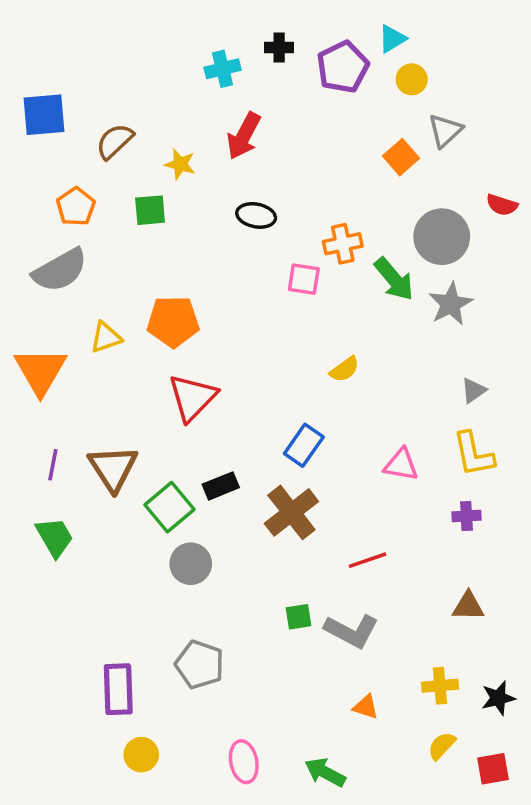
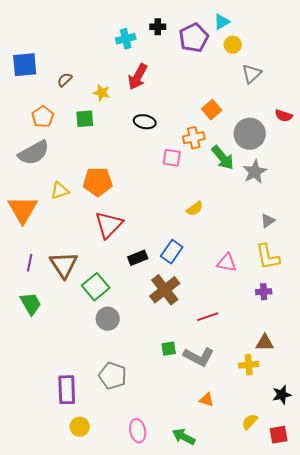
brown semicircle: (115, 141) -> (65, 80), size x0.7
orange square: (401, 157) -> (212, 110), moved
black rectangle: (221, 486) -> (138, 258), moved
yellow cross: (440, 686) -> (249, 365), moved

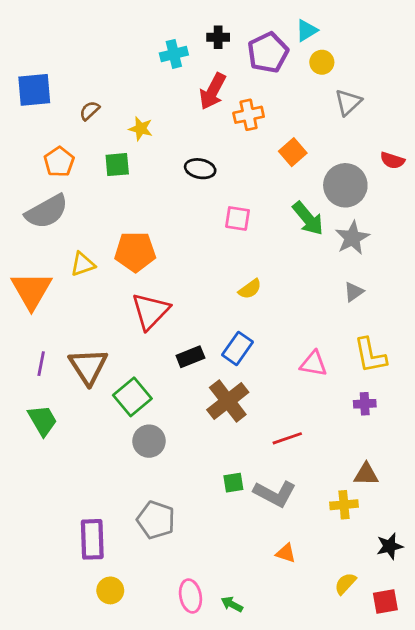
red arrow: (138, 77) -> (213, 91), moved
orange cross: (194, 138) -> (249, 115), moved
yellow semicircle: (195, 209) -> (250, 289), moved
gray triangle: (268, 221) -> (354, 292), moved
green arrow: (184, 437) -> (232, 604), moved, size x0.7

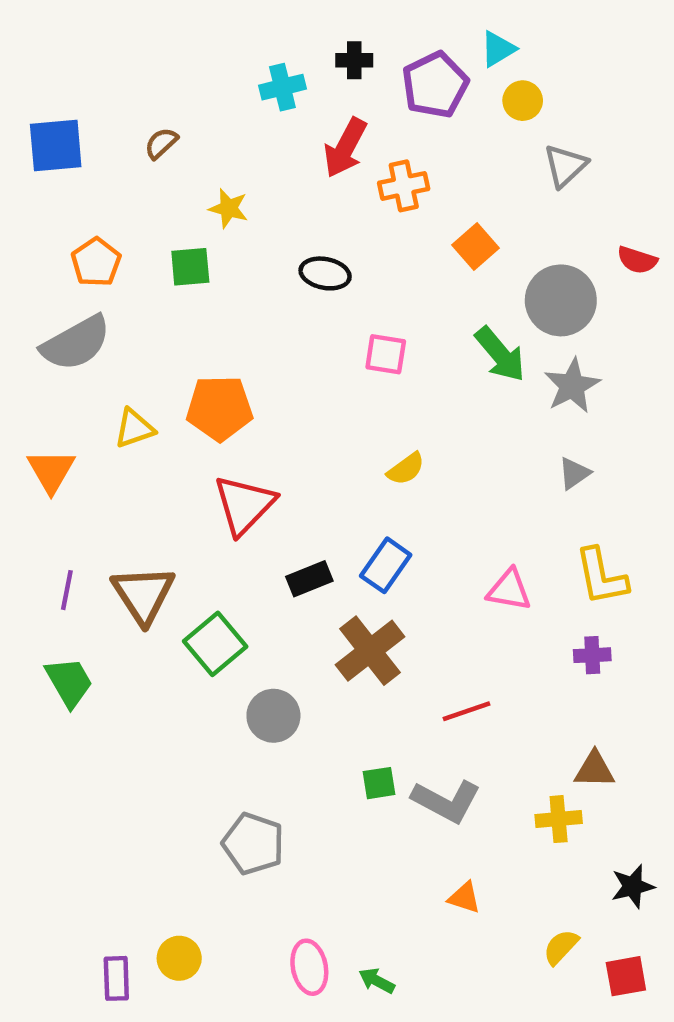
brown semicircle: (90, 111) -> (161, 143), moved
orange triangle: (31, 290) -> (51, 471), size x0.7
gray circle: (149, 441) -> (273, 716), moved
purple rectangle: (92, 539) -> (116, 978), moved, size x0.7

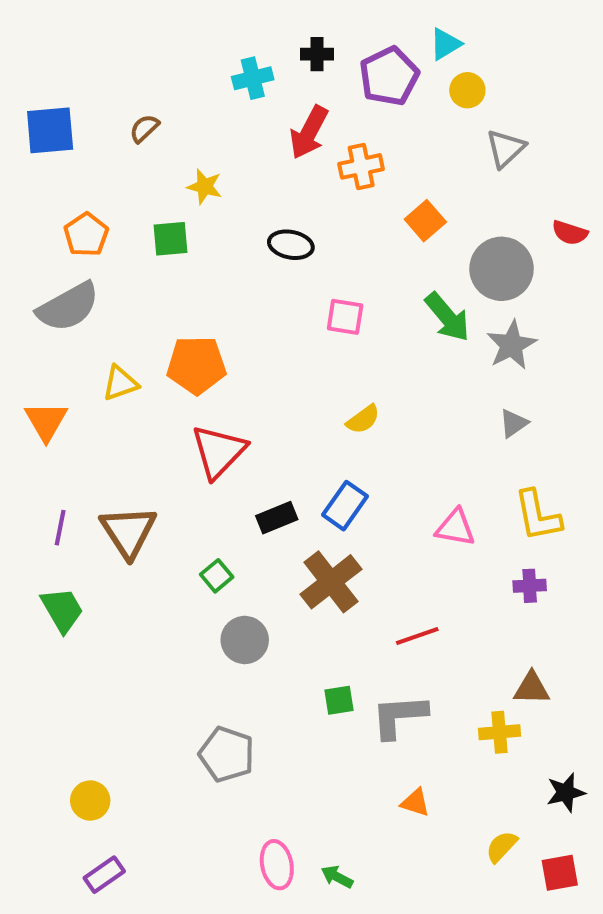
green square: (215, 644) -> (217, 576), moved, size x0.6
gray L-shape: (446, 801) -> (399, 716), turned 148
yellow circle: (179, 958) -> (90, 800), moved
purple rectangle: (116, 978) -> (104, 875), turned 57

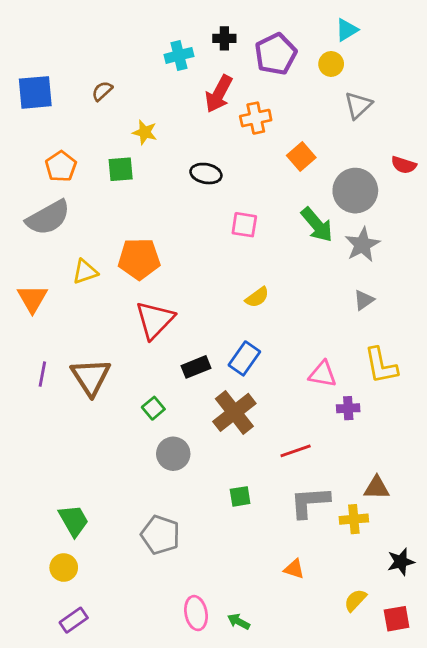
cyan triangle: (445, 44) -> (347, 30), moved
purple cross: (530, 586) -> (348, 408), moved
green trapezoid: (62, 610) -> (74, 521), moved
gray L-shape: (399, 716) -> (310, 502), moved

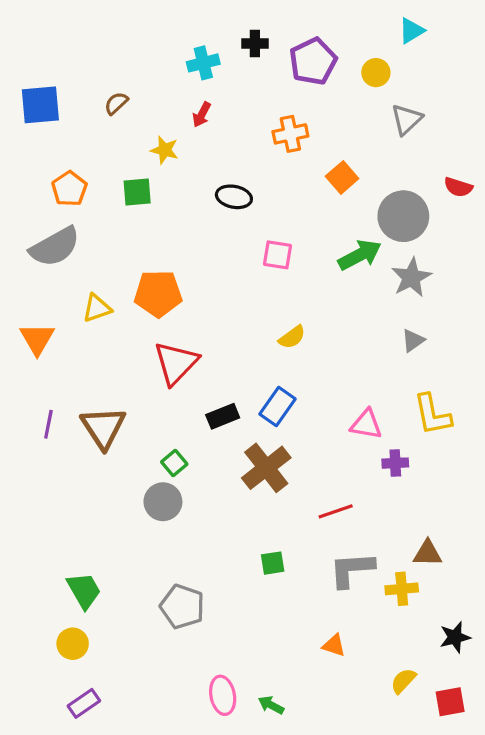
cyan triangle: (347, 30) -> (411, 31), moved
red arrow: (219, 94) -> (202, 115), moved, size x0.6
green arrow: (317, 225) -> (360, 255), turned -78
gray circle: (173, 454) -> (163, 502), moved

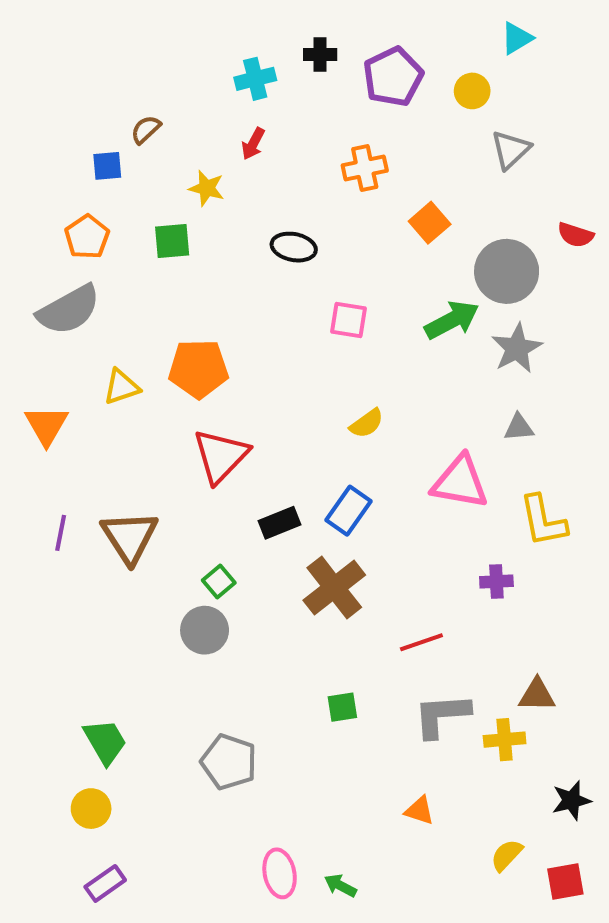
blue square: (40, 105) -> (107, 166), moved, size x0.6
gray triangle: (413, 340) -> (519, 427), turned 30
pink triangle: (366, 424) -> (460, 482), moved, size x1.4

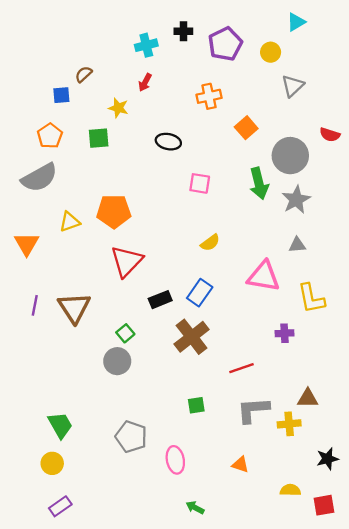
green arrow: (452, 320) -> (259, 183), turned 104
yellow semicircle: (507, 855) -> (290, 490), turned 48
pink ellipse: (280, 873) -> (175, 460), moved

